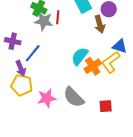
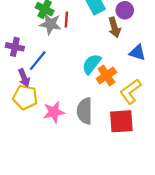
yellow L-shape: (111, 62) -> (130, 92), moved
gray semicircle: (74, 97) -> (85, 111), turned 45
red square: (106, 106) -> (121, 121), size x1.6

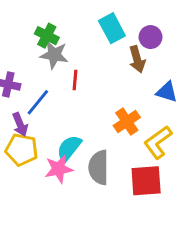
red line: (66, 19) -> (75, 80), moved
cyan semicircle: (92, 64) -> (69, 148), moved

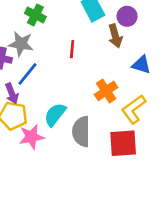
gray star: (54, 55) -> (21, 44), moved
red line: (75, 80) -> (72, 49), moved
pink star: (59, 169) -> (31, 137), moved

